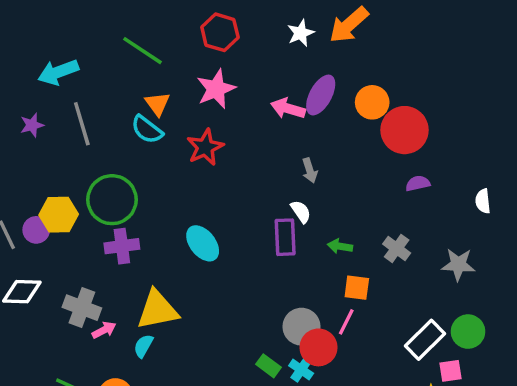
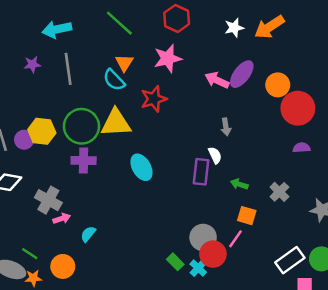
yellow triangle: (157, 310) -> (116, 123), moved

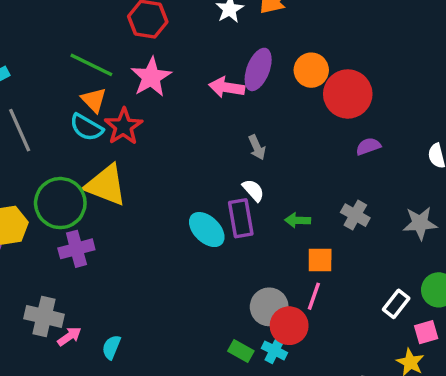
green line: (119, 23) -> (91, 65), moved
red star: (154, 99) -> (124, 126), moved
yellow triangle: (116, 123) -> (106, 185), turned 40
cyan ellipse: (141, 167) -> (207, 230), moved
white rectangle: (290, 260) -> (396, 304), size x0.7

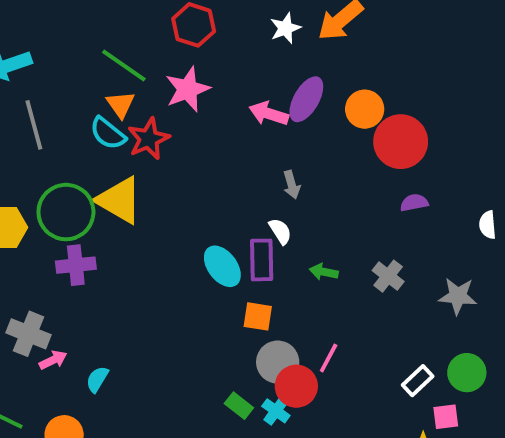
orange square: (320, 260) -> (258, 316), moved

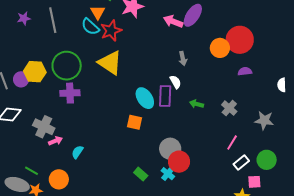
orange circle: (365, 109) -> (220, 48), moved
yellow triangle: (119, 200) -> (110, 63), moved
orange square: (258, 316) -> (135, 122), moved
pink line: (329, 358) -> (232, 143), moved
green rectangle: (239, 406) -> (141, 174), moved

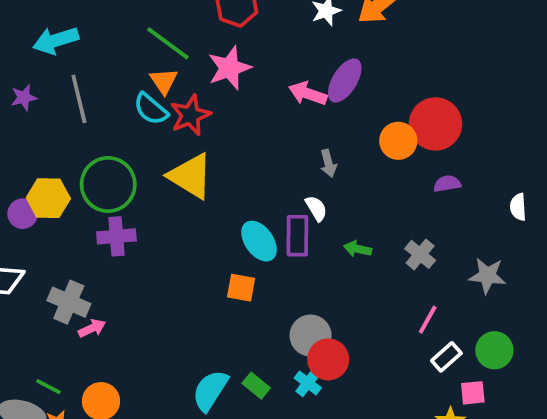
cyan semicircle: (77, 152) -> (210, 390), moved, size x1.6

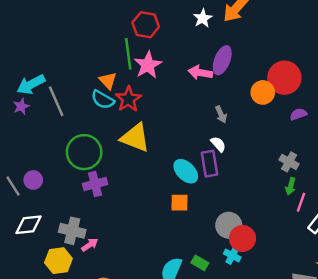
cyan arrow: (56, 40) -> (31, 84), moved
green line: (168, 43) -> (128, 54), moved, turned 56
yellow hexagon: (48, 198) -> (58, 261), moved
green arrow: (358, 249) -> (291, 186), moved, turned -77

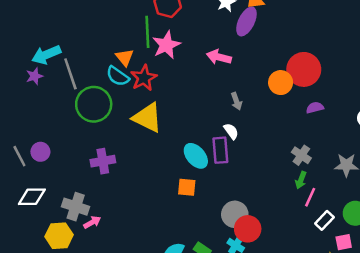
purple ellipse: (222, 60) -> (246, 21), moved
green circle: (84, 152) -> (94, 104), moved

